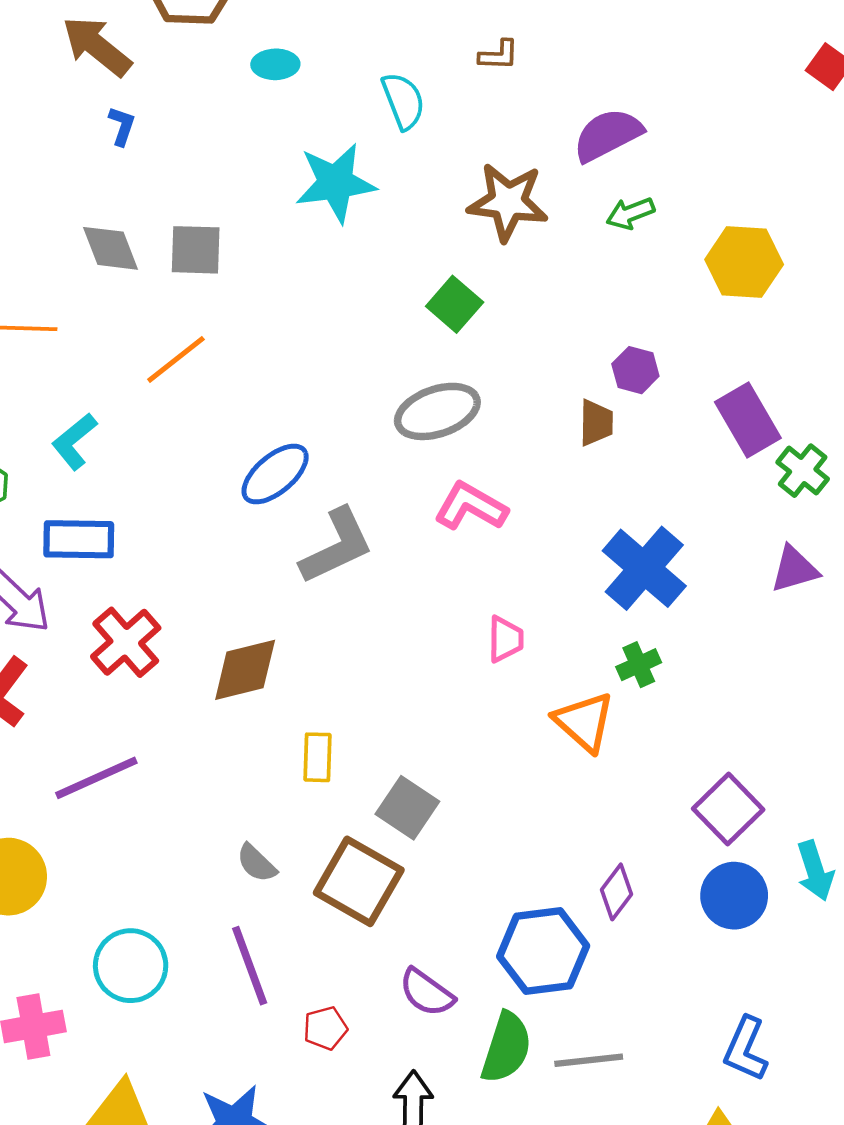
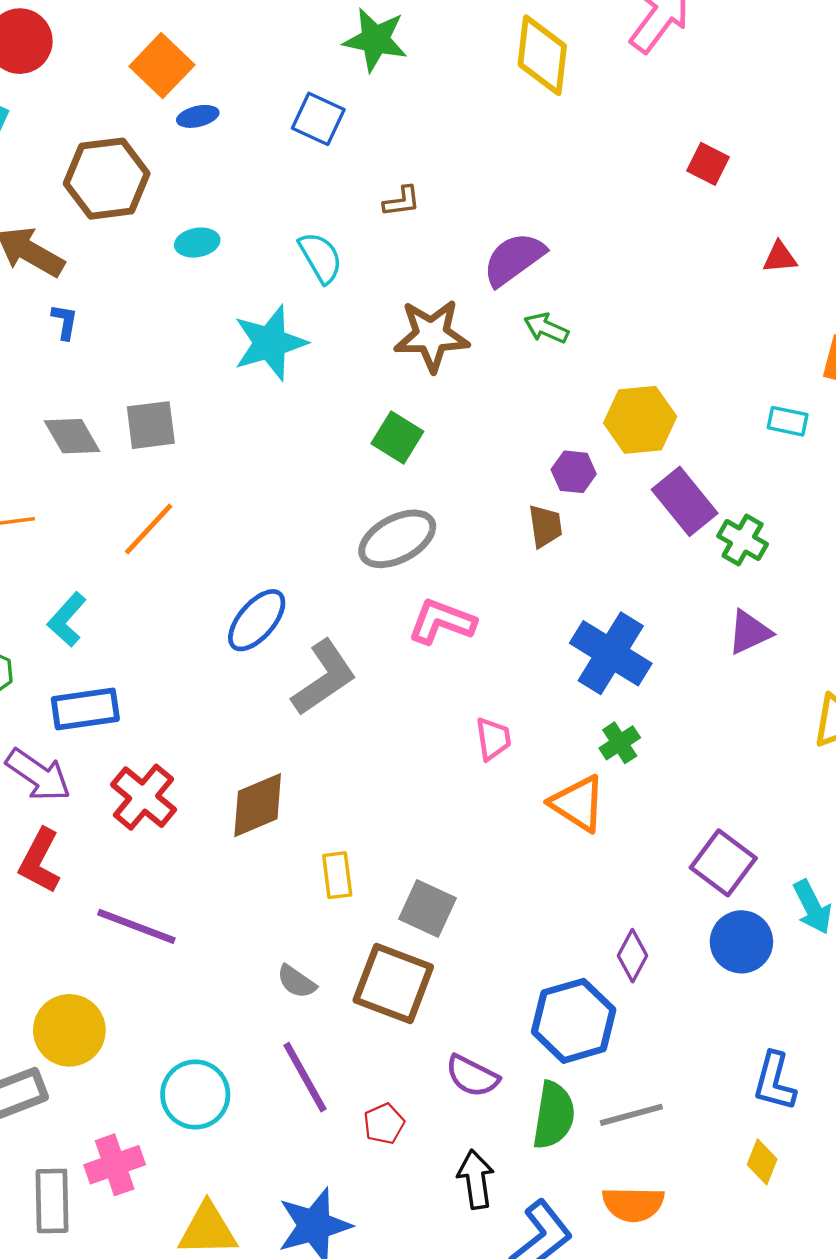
green arrow: (630, 213) -> (546, 328), turned 54
yellow hexagon: (744, 262) -> (640, 420), moved
purple line: (96, 778) -> (136, 926), turned 54

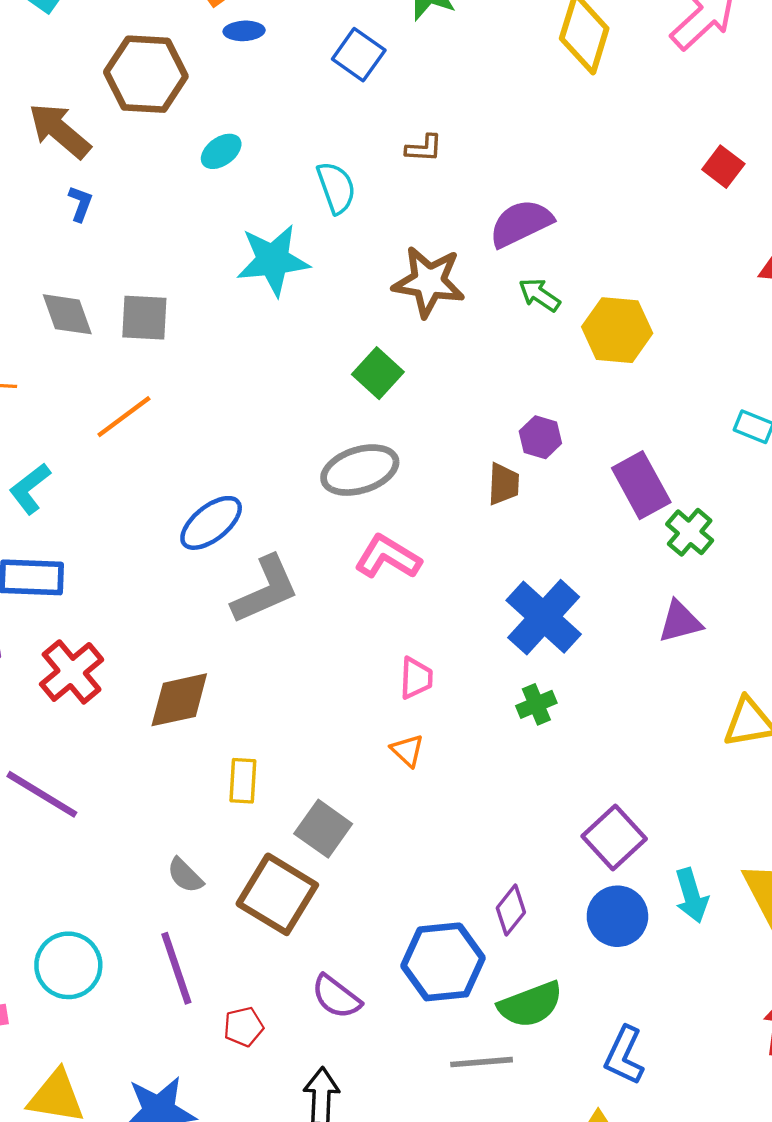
cyan ellipse: (197, 243) -> (221, 151), turned -36
yellow hexagon: (640, 420) -> (617, 330), moved
orange triangle: (578, 803) -> (407, 750), moved, size x0.6
green semicircle: (554, 1115) -> (530, 1005), moved, turned 50

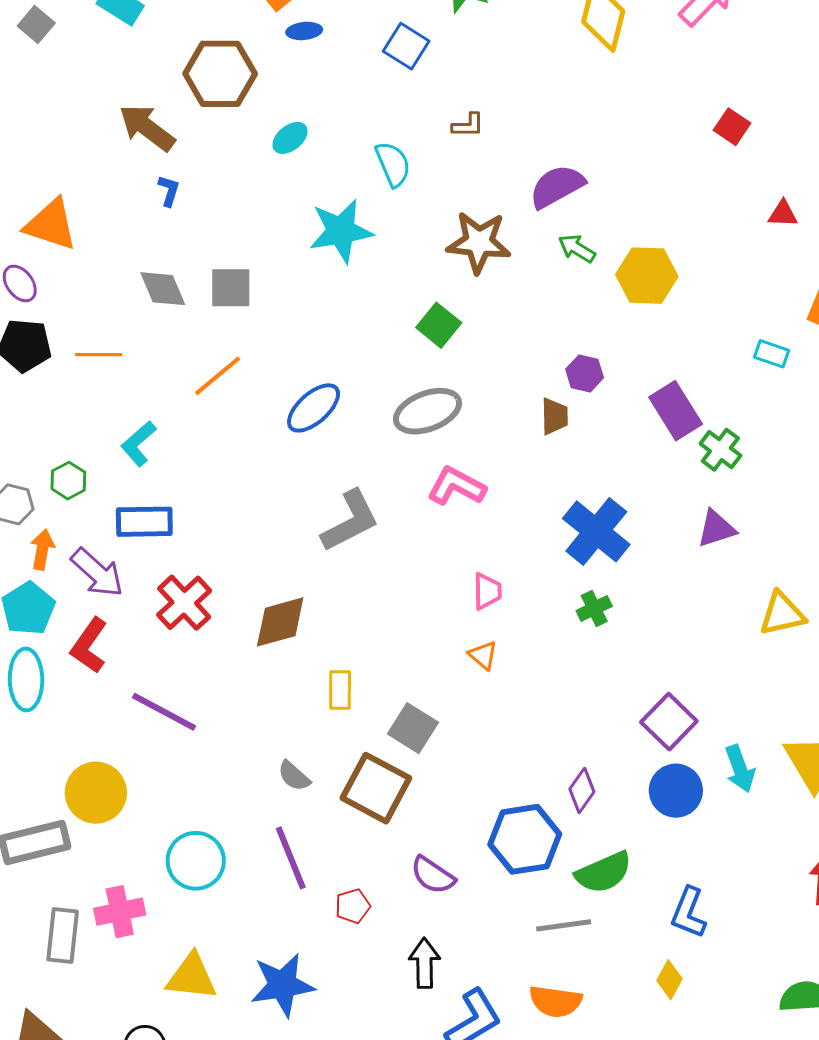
blue ellipse: (211, 523) -> (314, 408), moved

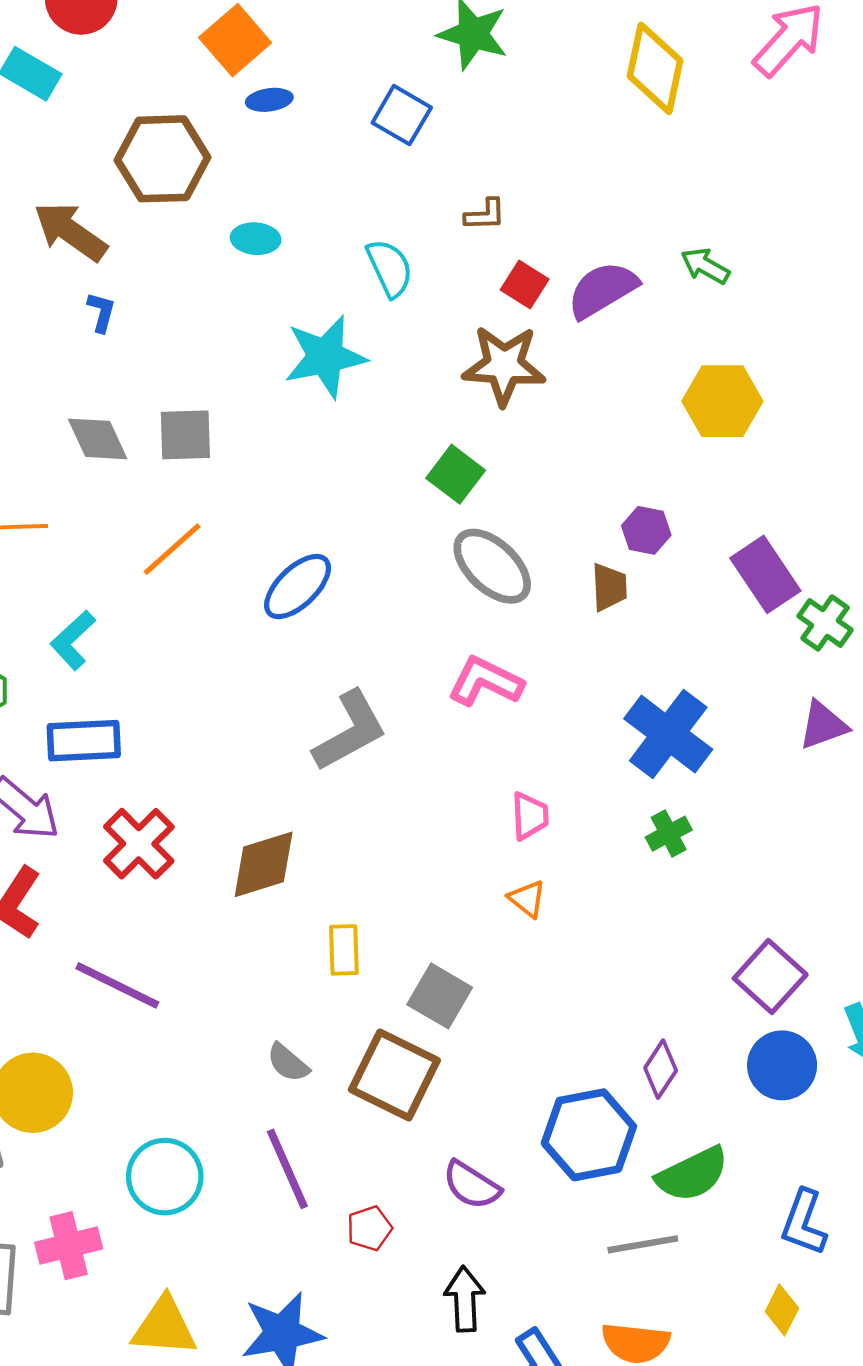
red square: (732, 127) -> (525, 285), moved
cyan ellipse: (290, 138) -> (256, 239), turned 45
green arrow: (577, 248) -> (705, 266), moved
gray ellipse: (428, 411) -> (492, 566), moved, turned 66

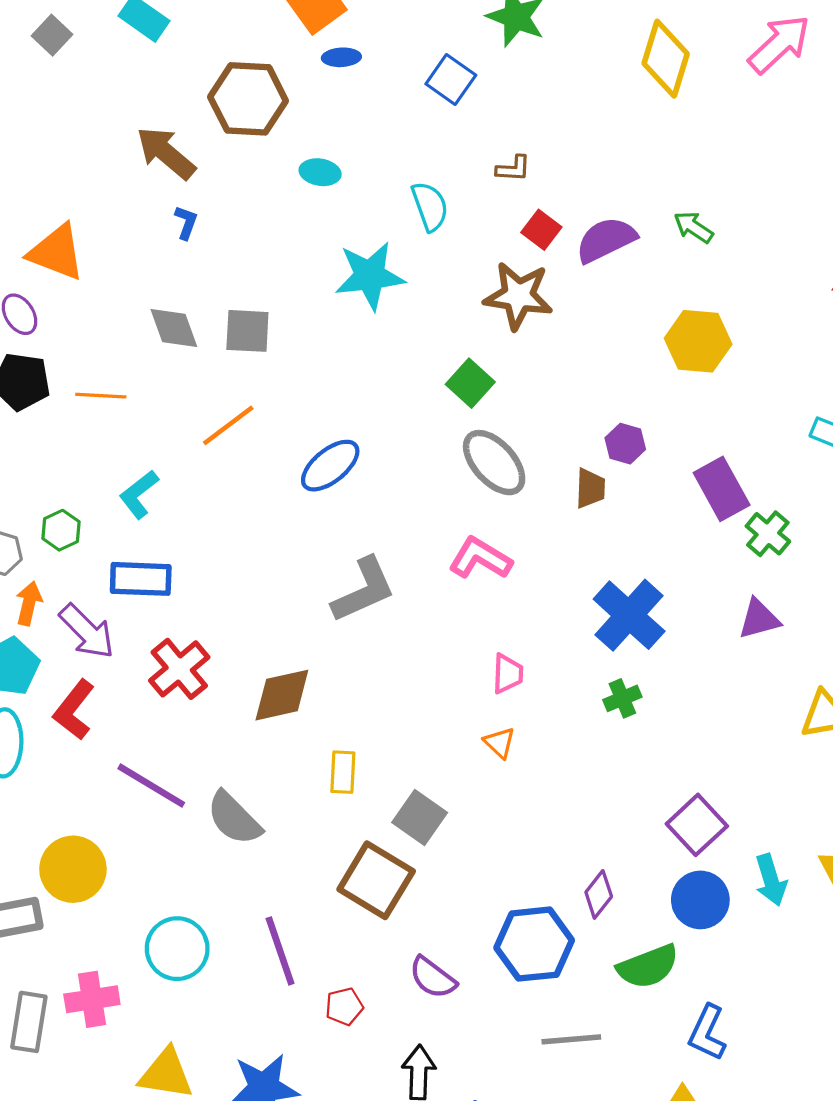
gray semicircle: (288, 1063) -> (234, 818), moved, size x1.6
green semicircle: (692, 1174) -> (648, 967), moved

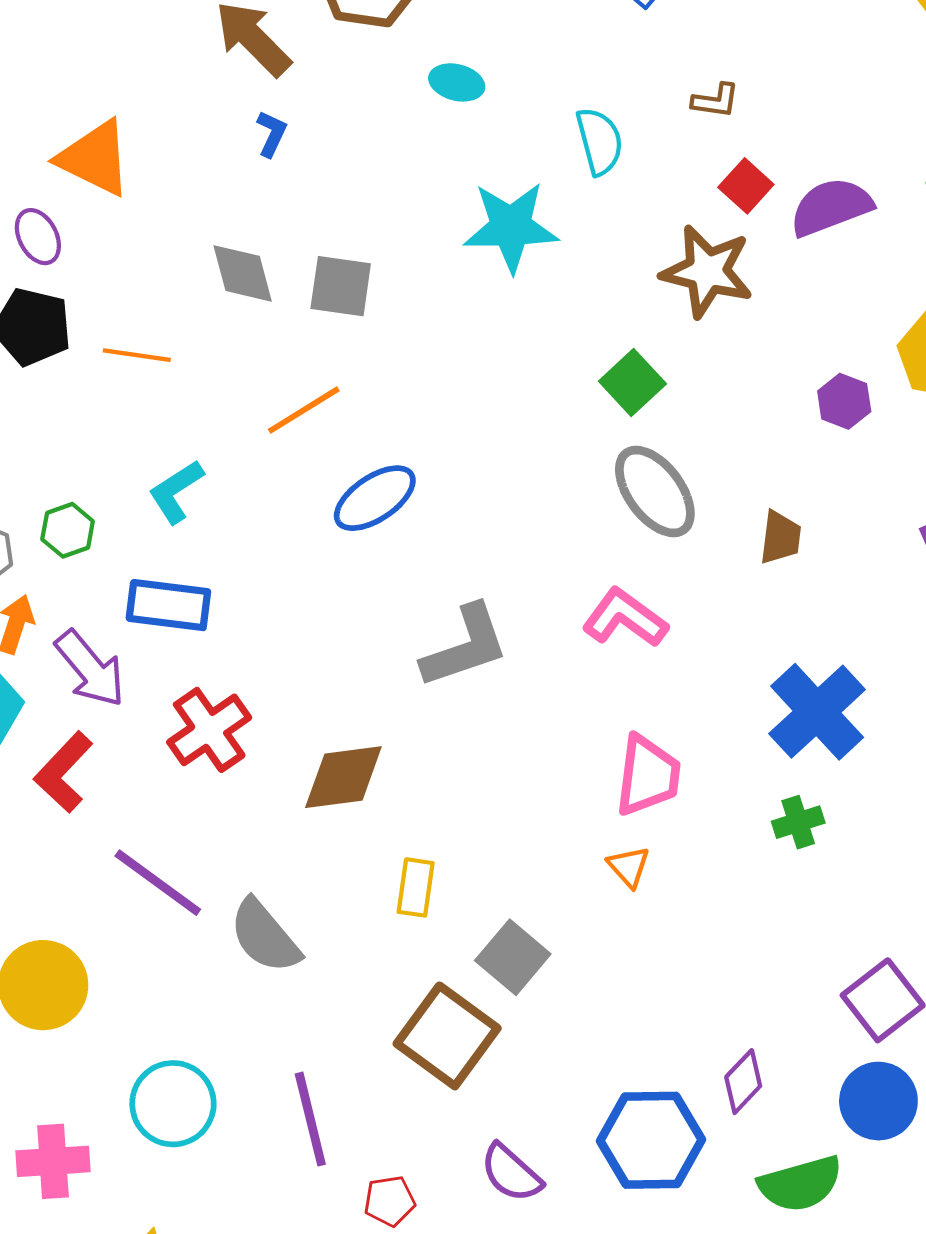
purple hexagon: (625, 444) -> (844, 401), moved
blue ellipse: (330, 466) -> (375, 498), moved
pink trapezoid: (508, 674) -> (648, 775), size x1.5

